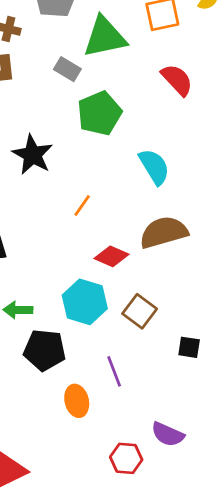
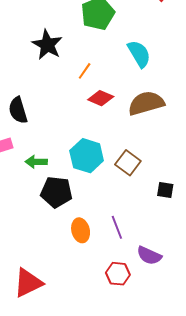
orange line: (82, 206) -> (85, 71), moved
red diamond: (111, 256) -> (101, 98), moved
purple line: (114, 371) -> (117, 227), moved

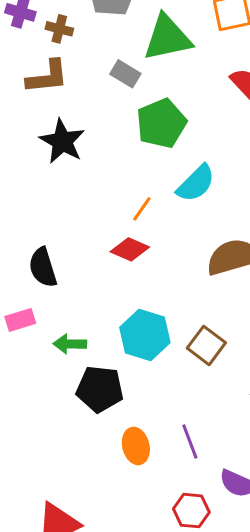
black star: (47, 45) -> (62, 141), moved
cyan semicircle: (139, 54) -> (196, 183), moved, turned 76
red diamond: (101, 98) -> (130, 249), moved

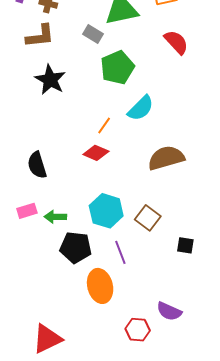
pink rectangle: (20, 320) -> (27, 211), moved
purple line: (190, 441) -> (120, 252), moved
orange ellipse: (136, 446) -> (100, 286), size x1.4

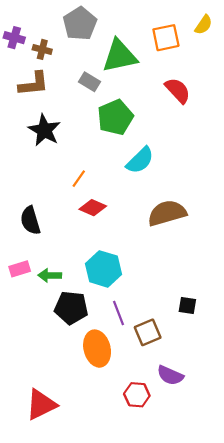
orange line: (104, 125) -> (79, 179), moved
brown square: (148, 218) -> (148, 332), moved, turned 30

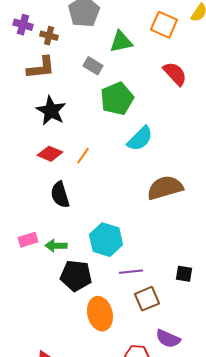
orange square: (166, 38) -> (164, 25), turned 36
green triangle: (120, 56) -> (121, 42), size x0.7
red diamond: (93, 208) -> (50, 154), moved
black semicircle: (30, 221) -> (60, 195), moved
purple line: (119, 313) -> (131, 272), moved, turned -75

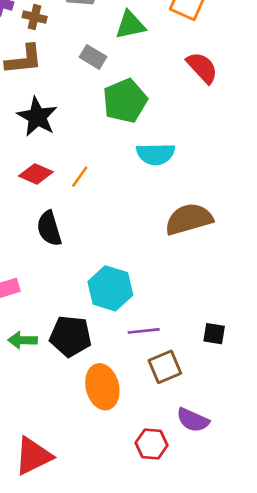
cyan semicircle: (140, 139) -> (156, 154), turned 44
green arrow: (56, 246) -> (23, 340), moved

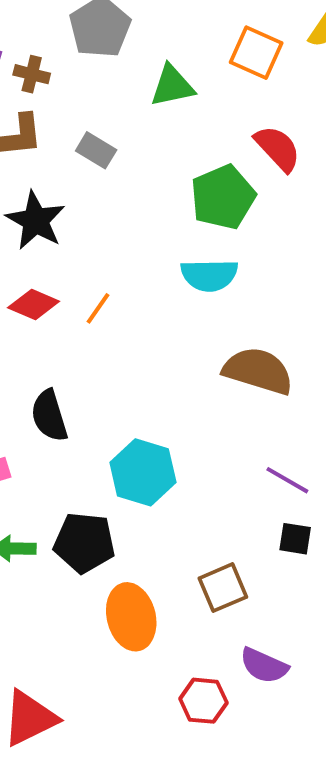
gray rectangle: (93, 57) -> (96, 150), moved
green pentagon: (125, 101) -> (223, 197), moved
brown semicircle: (189, 219) -> (258, 371), turned 33
black semicircle: (49, 228) -> (49, 416), moved
purple line: (144, 331) -> (287, 480), moved, turned 36

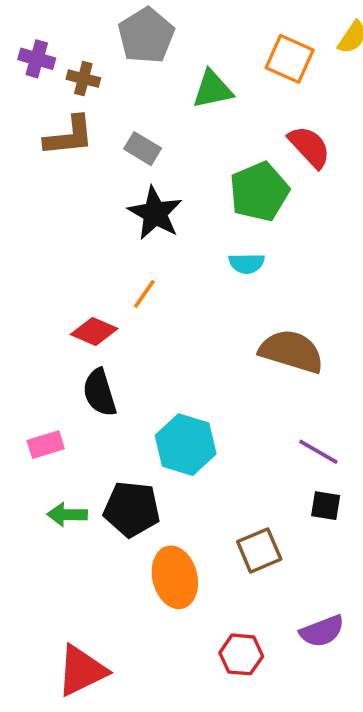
black star: (36, 221) -> (155, 213), moved
cyan semicircle: (209, 275) -> (247, 263), size x0.7
red diamond: (34, 304) -> (94, 332), moved
purple semicircle: (264, 666) -> (322, 631), moved, turned -45

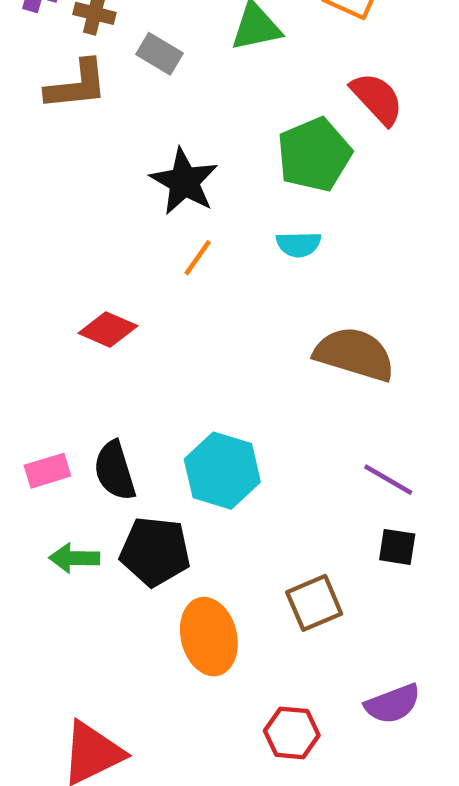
gray rectangle: (143, 149) -> (160, 54), moved
orange line: (144, 294) -> (198, 258), moved
black semicircle: (100, 393) -> (115, 471), moved

